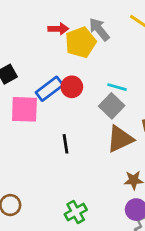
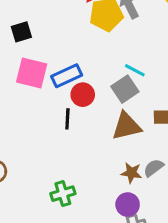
red circle: (72, 87) -> (83, 95), moved
blue rectangle: (49, 89) -> (67, 76), moved

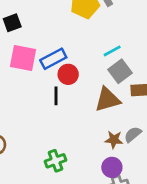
cyan line: (135, 70) -> (112, 51), turned -54
gray square: (125, 89) -> (120, 71), moved

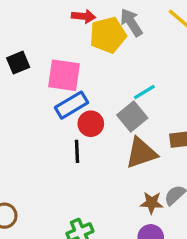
pink square: (23, 58) -> (64, 75), moved
gray square: (120, 71) -> (132, 116), moved

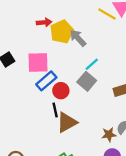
gray arrow: (131, 22) -> (78, 38), moved
brown triangle: (141, 153) -> (67, 122), moved

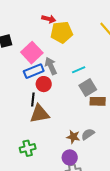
gray arrow: (78, 38) -> (51, 66), moved
pink square: (38, 63) -> (32, 53), turned 30
gray square: (87, 81) -> (88, 88), moved

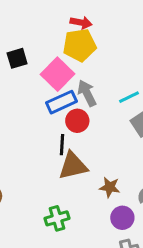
yellow pentagon: (62, 32) -> (80, 45), moved
brown star: (73, 137) -> (110, 187), moved
purple circle: (70, 157) -> (122, 218), moved

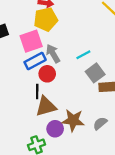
pink square: (58, 74) -> (31, 41), turned 30
brown star: (110, 187) -> (73, 120), size x1.5
purple circle: (122, 218) -> (55, 129), moved

